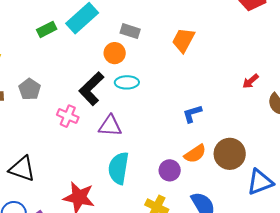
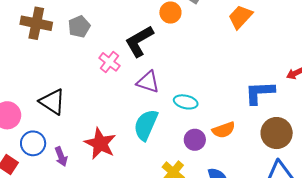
cyan ellipse: (127, 82) -> (186, 102), moved
blue L-shape: (192, 114) -> (260, 93), moved, size x1.5
brown circle: (230, 154) -> (277, 133), moved

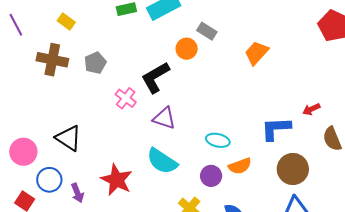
cyan ellipse: (186, 102) -> (218, 140), moved
cyan semicircle: (146, 125) -> (162, 161), turned -80

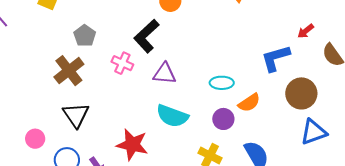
brown cross: (52, 60) -> (69, 71), moved, turned -36
black triangle: (69, 138) -> (76, 115), turned 36
pink circle: (23, 152) -> (35, 139), size x0.7

